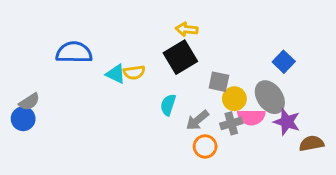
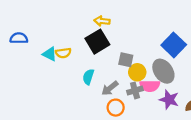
blue semicircle: (74, 52) -> (19, 38), size x0.7
blue square: (284, 62) -> (174, 45), size x1.5
purple star: (287, 122) -> (169, 100), moved

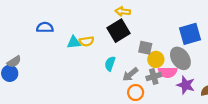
blue square: (174, 45) -> (190, 34), turned 30
cyan triangle: (50, 54) -> (74, 42), turned -32

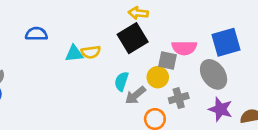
yellow circle: (156, 59) -> (158, 77), moved
pink semicircle: (168, 72) -> (184, 48), moved
gray arrow: (130, 74) -> (135, 95), moved

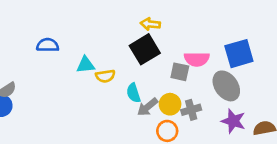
yellow semicircle: (91, 52) -> (105, 76), moved
yellow circle: (158, 77) -> (170, 104), moved
cyan semicircle: (121, 81) -> (133, 93), turned -36

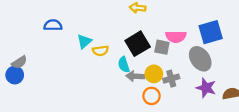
black square: (145, 49) -> (138, 44), moved
cyan triangle: (86, 65) -> (84, 41), turned -35
gray arrow: (148, 107) -> (135, 76), turned 42

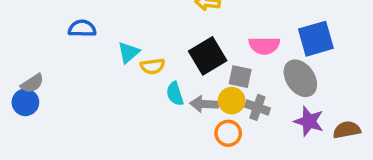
gray square: (162, 47) -> (240, 77), moved
cyan semicircle: (124, 65) -> (175, 94), moved
gray cross: (171, 79) -> (257, 107), turned 35

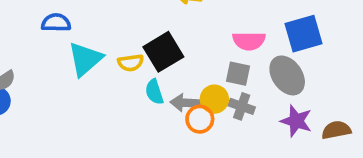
cyan triangle: (129, 52) -> (85, 59), moved, size x1.5
black square: (208, 56) -> (163, 52), moved
gray square: (240, 77) -> (238, 74), moved
orange circle: (228, 133) -> (200, 119), moved

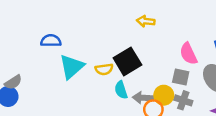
pink semicircle: (249, 41) -> (188, 54), turned 65

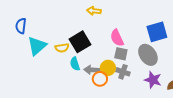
blue semicircle: (51, 41) -> (21, 26), turned -84
pink semicircle: (188, 54) -> (117, 38), moved

